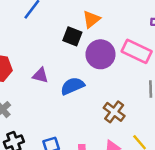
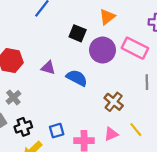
orange triangle: (91, 19) -> (107, 17), moved
blue semicircle: (72, 86) -> (77, 78), turned 50

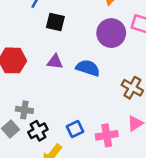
black square: (78, 33) -> (55, 22), moved
gray cross: (13, 97) -> (24, 110), moved, turned -32

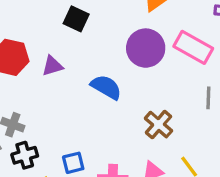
purple triangle: (55, 62) -> (52, 66), moved, turned -35

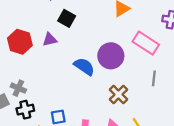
purple circle: (146, 48) -> (111, 56), moved
purple triangle: (52, 66) -> (50, 40), moved

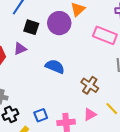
purple circle: (111, 56) -> (59, 23), moved

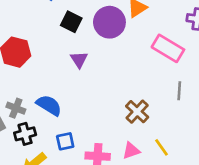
purple triangle: (20, 49) -> (79, 60), moved, turned -48
blue semicircle: (55, 66) -> (49, 105), moved

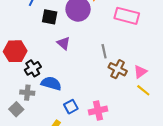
gray line: (179, 91) -> (104, 51), moved
black cross: (25, 134) -> (33, 68), moved
pink triangle: (131, 151) -> (140, 72), moved

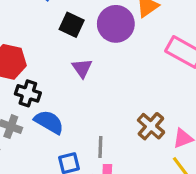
gray line: (104, 51) -> (100, 147), moved
black cross: (33, 68) -> (28, 93), turned 35

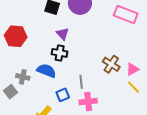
black cross: (28, 93) -> (60, 53), moved

